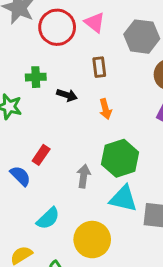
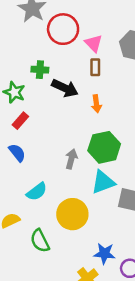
pink triangle: (95, 22) -> (94, 43), moved
black arrow: (67, 95) -> (65, 88), size x1.5
red rectangle: (41, 155) -> (20, 121), moved
cyan triangle: (123, 199) -> (103, 182), turned -40

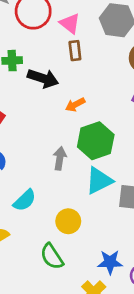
orange arrow: (96, 104) -> (75, 105), moved, turned 77
yellow circle: (72, 214) -> (68, 221), size x0.7
green semicircle: (40, 241) -> (52, 256), moved

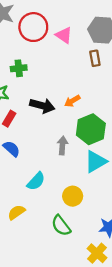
brown rectangle: (75, 51) -> (95, 58), moved
black arrow: (43, 78) -> (42, 106), moved

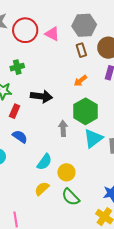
orange arrow: (72, 101) -> (80, 81), moved
yellow circle: (73, 196) -> (66, 172), moved
yellow semicircle: (16, 212) -> (42, 189), moved

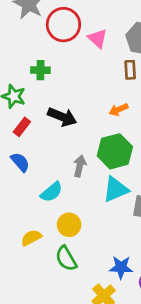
cyan semicircle: (44, 162) -> (52, 192), moved

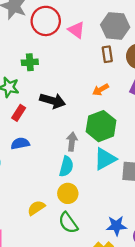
blue semicircle: (20, 162) -> (20, 143), turned -54
cyan semicircle: (52, 192) -> (66, 166), moved, turned -30

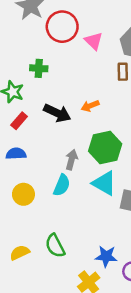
orange arrow: (101, 90) -> (90, 106), moved
cyan triangle: (105, 159) -> (104, 183), turned 50
yellow circle: (68, 193) -> (23, 194), moved
yellow semicircle: (36, 208) -> (20, 253), moved

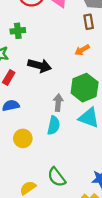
orange arrow: (90, 106) -> (82, 50), moved

